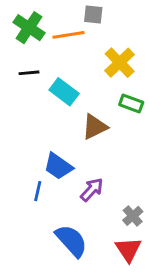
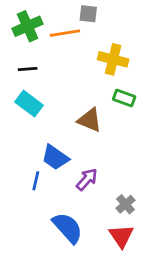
green cross: (29, 28) -> (28, 26), turned 32
yellow cross: (120, 63) -> (113, 59), turned -32
cyan rectangle: (64, 92) -> (29, 104), moved
brown triangle: (95, 127) -> (90, 120), turned 48

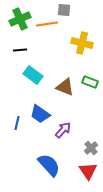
green rectangle: (124, 98) -> (90, 82), moved
cyan rectangle: (29, 104) -> (33, 75), moved
blue line: (36, 181) -> (17, 123), moved

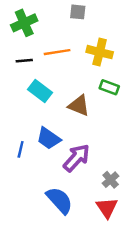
orange line: (47, 24) -> (57, 52), moved
green rectangle: (90, 82) -> (109, 87), moved
purple arrow: (63, 130) -> (76, 158), size x1.4

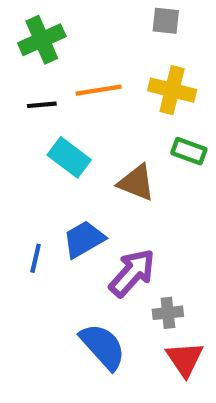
gray square: (78, 12) -> (166, 21), moved
blue trapezoid: (49, 138) -> (84, 239), turned 115
gray cross: (111, 180) -> (168, 313), moved, turned 35

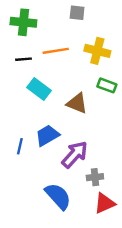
gray square: (166, 21) -> (77, 13), moved
green cross: (42, 40) -> (23, 22), turned 30
red triangle: (185, 359) -> (104, 203), turned 40

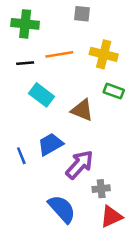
blue line: (20, 146) -> (21, 156), turned -35

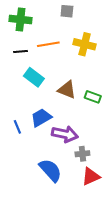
green rectangle: (114, 91) -> (93, 97), moved
purple arrow: (80, 165) -> (65, 134), turned 60

